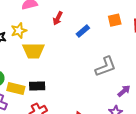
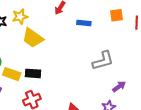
blue rectangle: (83, 31) -> (84, 23), turned 40
yellow trapezoid: (33, 51) -> (33, 38), turned 30

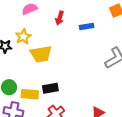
yellow trapezoid: (33, 38) -> (41, 54), turned -30

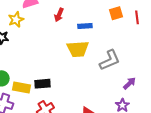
yellow star: (23, 37) -> (16, 20), moved
yellow trapezoid: (41, 54) -> (78, 49), moved

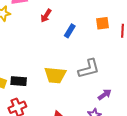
blue rectangle: (85, 26) -> (70, 31), turned -64
yellow trapezoid: (78, 49) -> (55, 75), moved

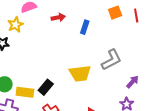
red arrow: (46, 16) -> (58, 17), turned -120
black rectangle: (19, 81) -> (46, 87), turned -42

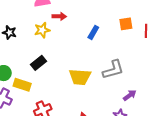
red arrow: (58, 17) -> (59, 16), moved
yellow star: (16, 25) -> (42, 30), moved
black rectangle: (46, 87) -> (38, 63), moved

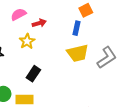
orange square: (126, 24) -> (86, 10), moved
yellow trapezoid: (80, 77) -> (78, 53), moved

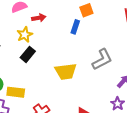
yellow trapezoid: (78, 53) -> (66, 71), moved
black rectangle: (33, 74) -> (28, 54), moved

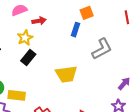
gray L-shape: (102, 59) -> (102, 49), moved

